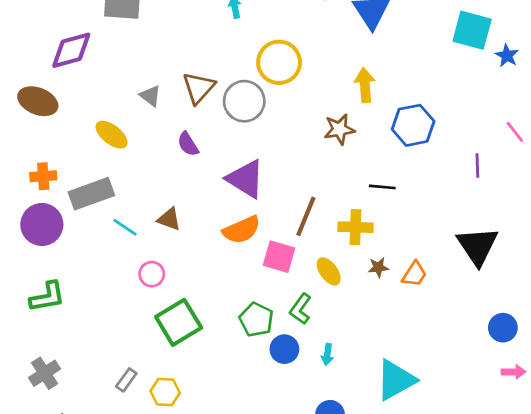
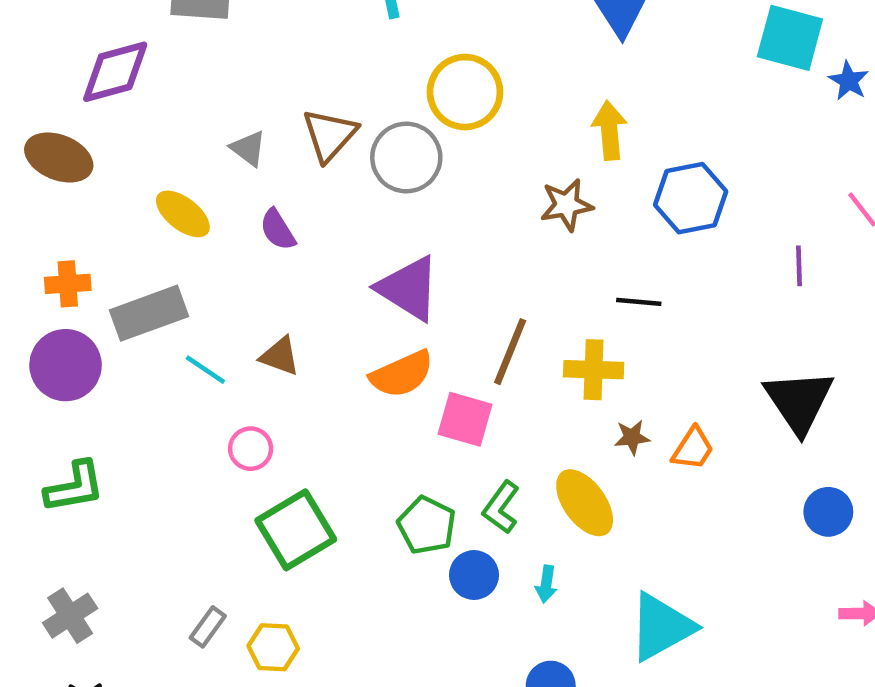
purple semicircle: (188, 144) -> (278, 230), moved
yellow ellipse: (329, 271) -> (585, 503), moved, size x1.4
blue circle: (503, 328) -> (828, 512), moved

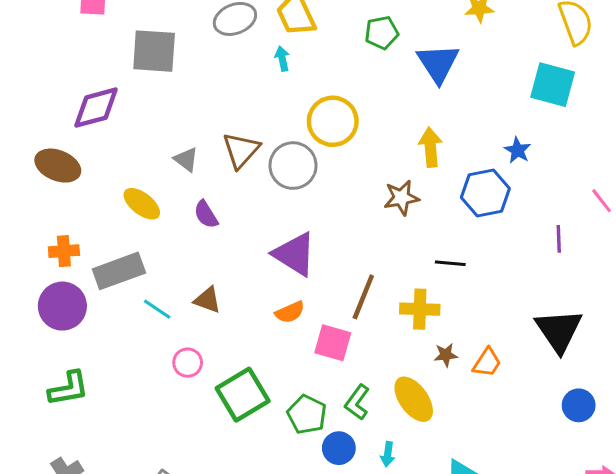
blue star: (849, 81) -> (518, 150), moved
orange semicircle: (402, 374) -> (290, 312), size x0.7
green square: (296, 530) -> (243, 395), moved

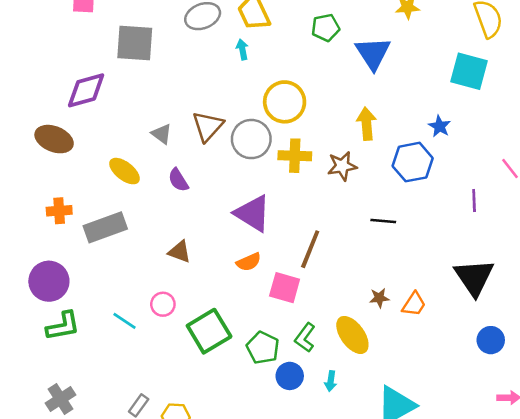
purple circle: (62, 306) -> (49, 281), moved
cyan line: (157, 309) -> (124, 321), moved
yellow cross: (420, 309) -> (295, 156), moved

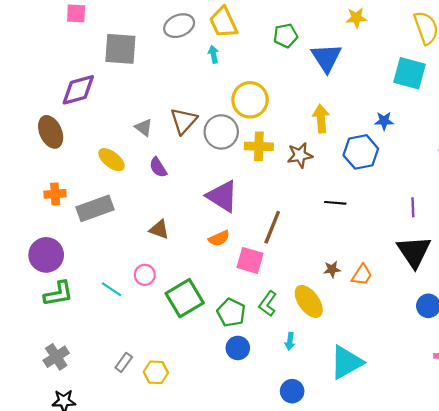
blue star: (440, 126) -> (384, 121), turned -30
brown ellipse: (54, 139) -> (51, 132), turned 44
purple line: (474, 201) -> (413, 207), moved
blue circle: (290, 376) -> (238, 348), moved

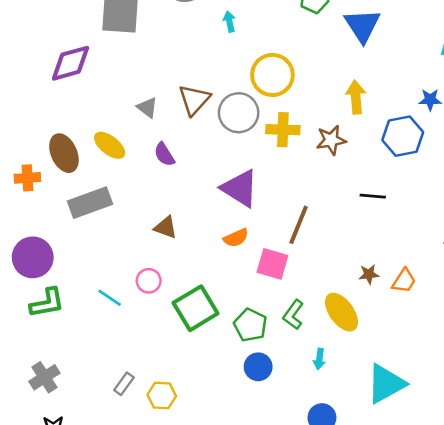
brown ellipse: (51, 132) -> (64, 153), moved
orange cross: (55, 194) -> (27, 178), moved

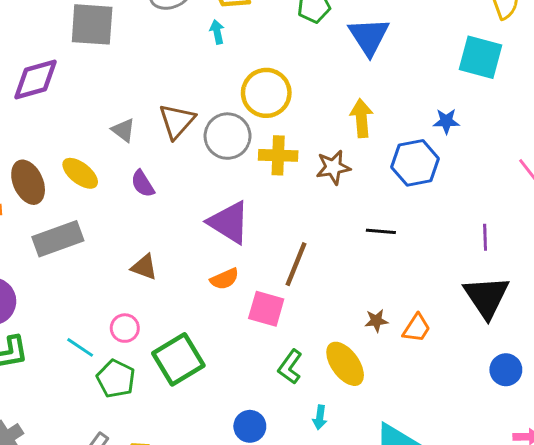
green pentagon: (250, 325) -> (116, 379), moved

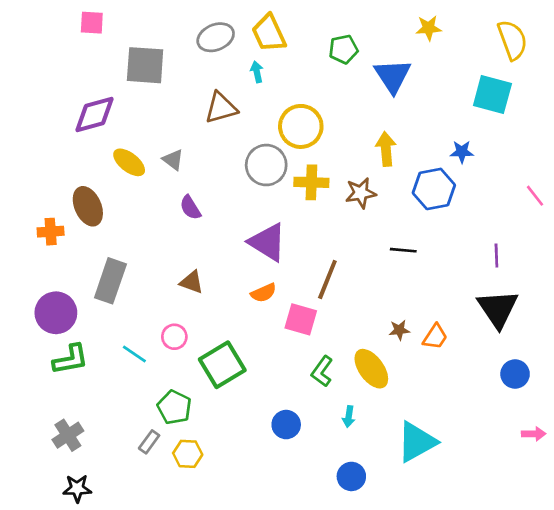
brown triangle: (177, 121) -> (221, 108), moved, turned 32
yellow ellipse: (80, 173) -> (129, 162), moved
gray rectangle: (58, 239) -> (110, 281), moved, turned -51
green pentagon: (116, 379) -> (174, 407), moved

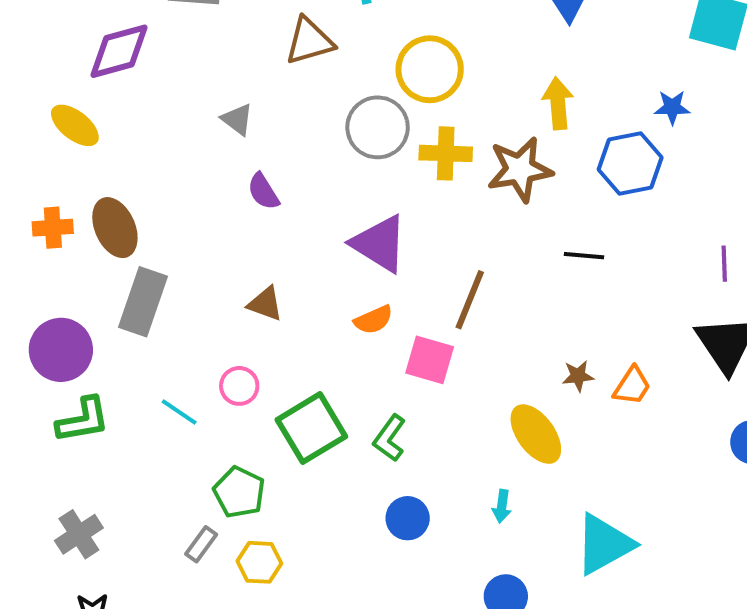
yellow ellipse: (129, 162) -> (75, 125), moved
brown star: (361, 193) -> (520, 169), size x1.4
brown ellipse: (88, 206) -> (115, 228), moved
green L-shape: (322, 371) -> (390, 438), moved

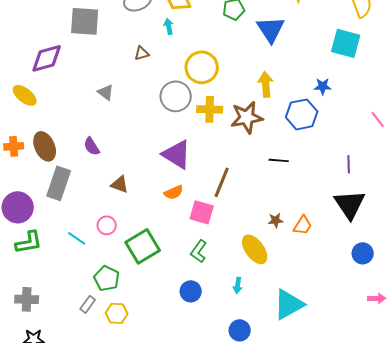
brown triangle: (309, 41) -> (142, 53), size x0.6
purple semicircle: (263, 192) -> (92, 146), moved
green L-shape: (390, 438) -> (199, 251), moved
gray cross: (79, 534) -> (27, 299), turned 35

